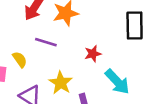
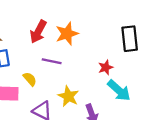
red star: (93, 54) -> (106, 67), moved

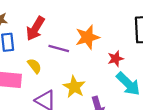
red arrow: (38, 32) -> (35, 29), moved
orange star: (67, 34) -> (87, 37), moved

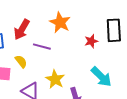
orange star: (87, 37) -> (60, 22), moved, turned -30
red star: (116, 59) -> (91, 41), moved

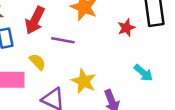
cyan arrow: (101, 77) -> (143, 73), size x0.7

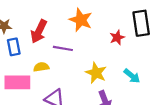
yellow semicircle: (37, 62) -> (41, 67), turned -56
yellow star: (84, 81) -> (96, 73), moved

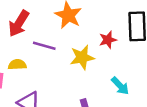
yellow star: (96, 73) -> (82, 57), moved, turned 30

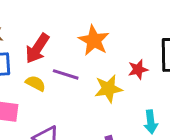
yellow semicircle: (17, 65) -> (36, 83), moved, turned 30
cyan arrow: (120, 86) -> (151, 122), turned 36

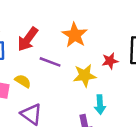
yellow semicircle: (36, 83) -> (23, 81), moved
cyan arrow: (151, 122) -> (100, 105), moved

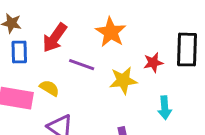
cyan arrow: (100, 105) -> (165, 108), moved

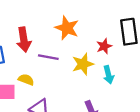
red arrow: (55, 38) -> (24, 40), turned -35
cyan arrow: (165, 108) -> (108, 75), moved

